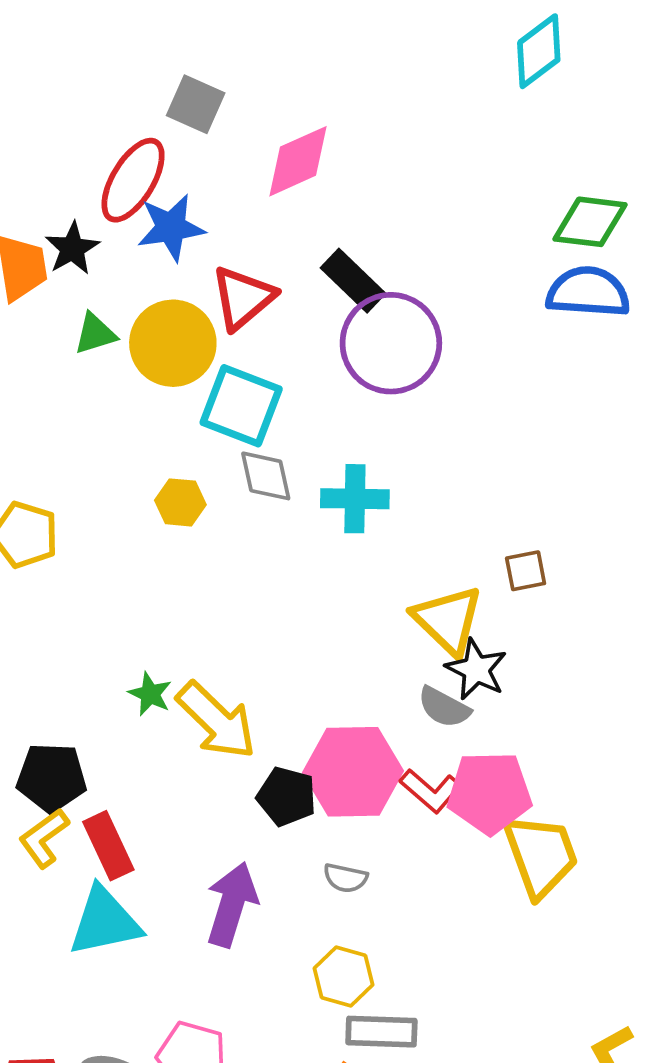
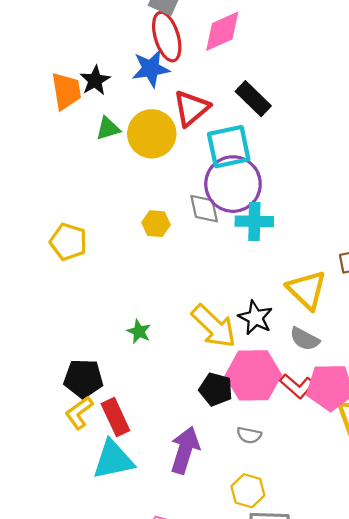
red ellipse: (133, 180) -> (167, 37), moved, turned -48
purple circle: (391, 343) -> (233, 184), moved
cyan square: (241, 406) -> (229, 147), moved, turned -33
black star: (476, 669) -> (255, 318), moved
yellow arrow: (216, 721) -> (214, 326), moved

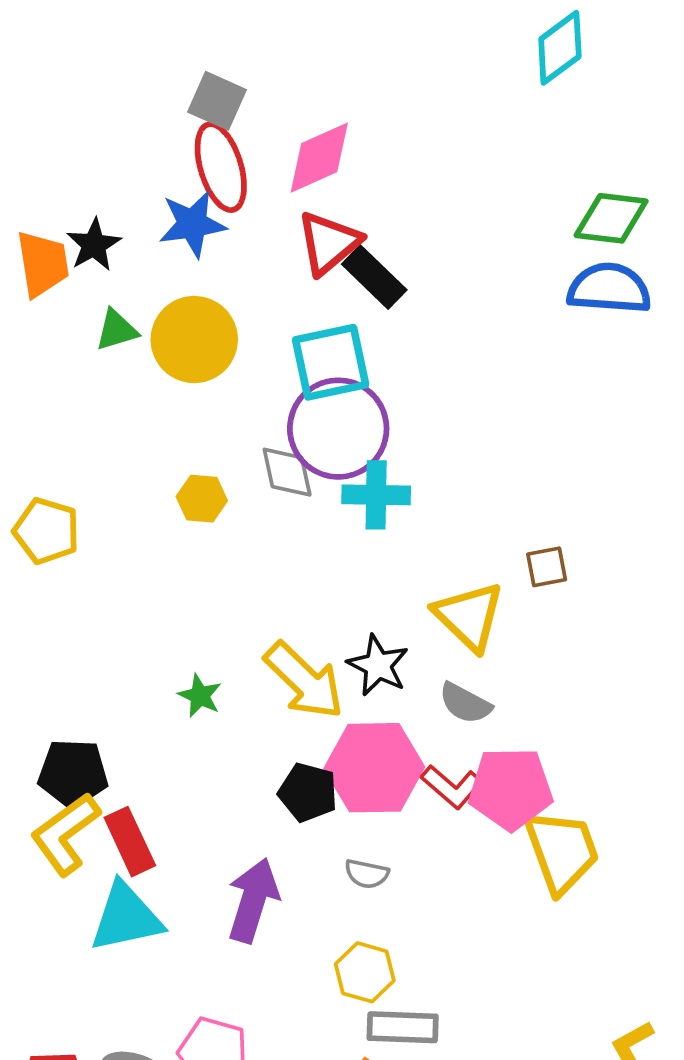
red triangle: (191, 108) -> (329, 243), moved
green star: (139, 332) -> (200, 696), moved
yellow L-shape: (79, 413) -> (65, 834), size x1.4

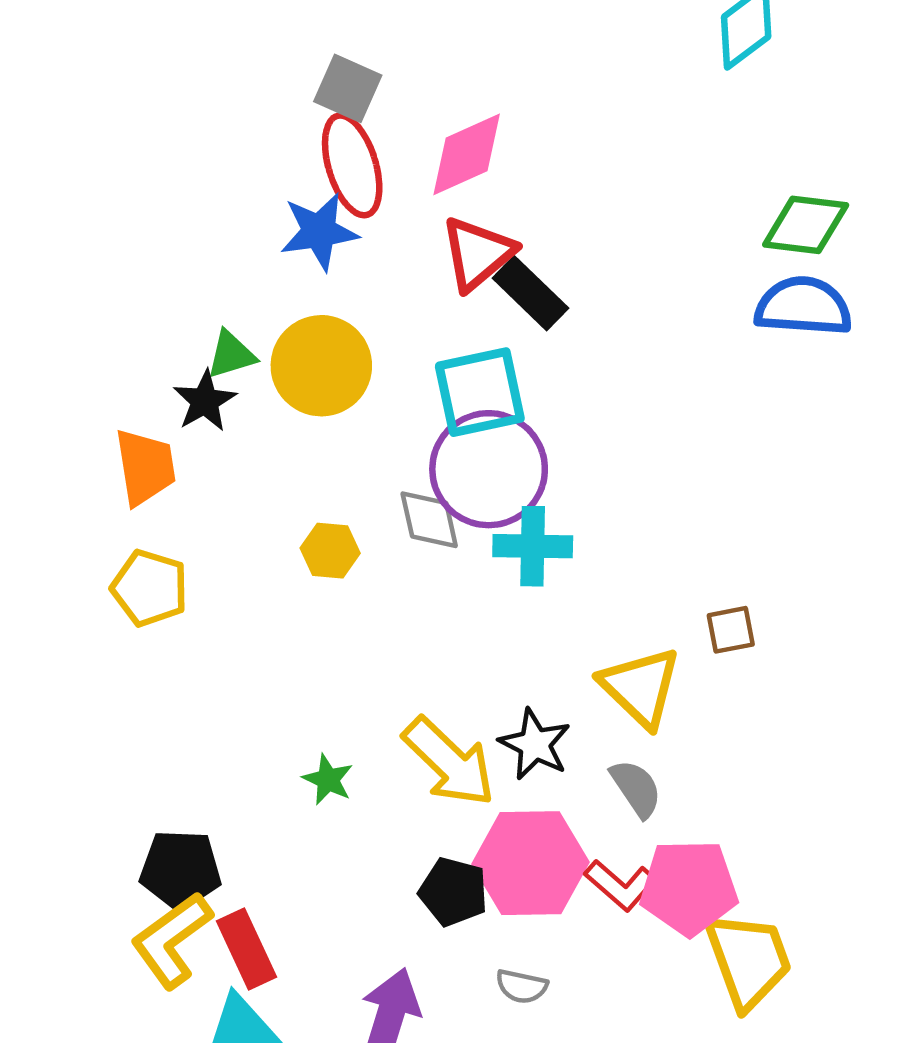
black star: (94, 245) -> (205, 401), moved
orange trapezoid: (43, 264) -> (145, 467), moved
gray semicircle: (465, 703) -> (636, 788), turned -152

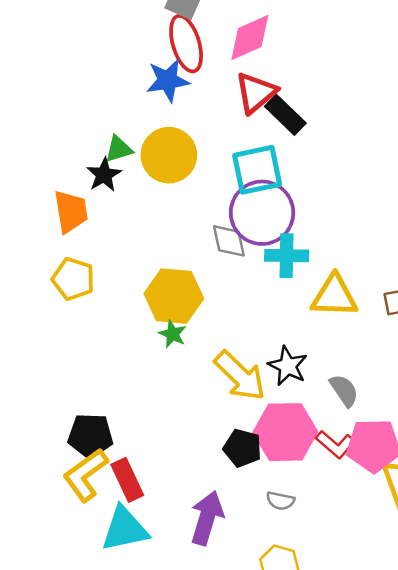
yellow hexagon: (330, 551) -> (174, 296), moved, size x1.8
yellow triangle: (640, 687) -> (334, 296), moved, turned -42
green star: (328, 780) -> (173, 334), moved

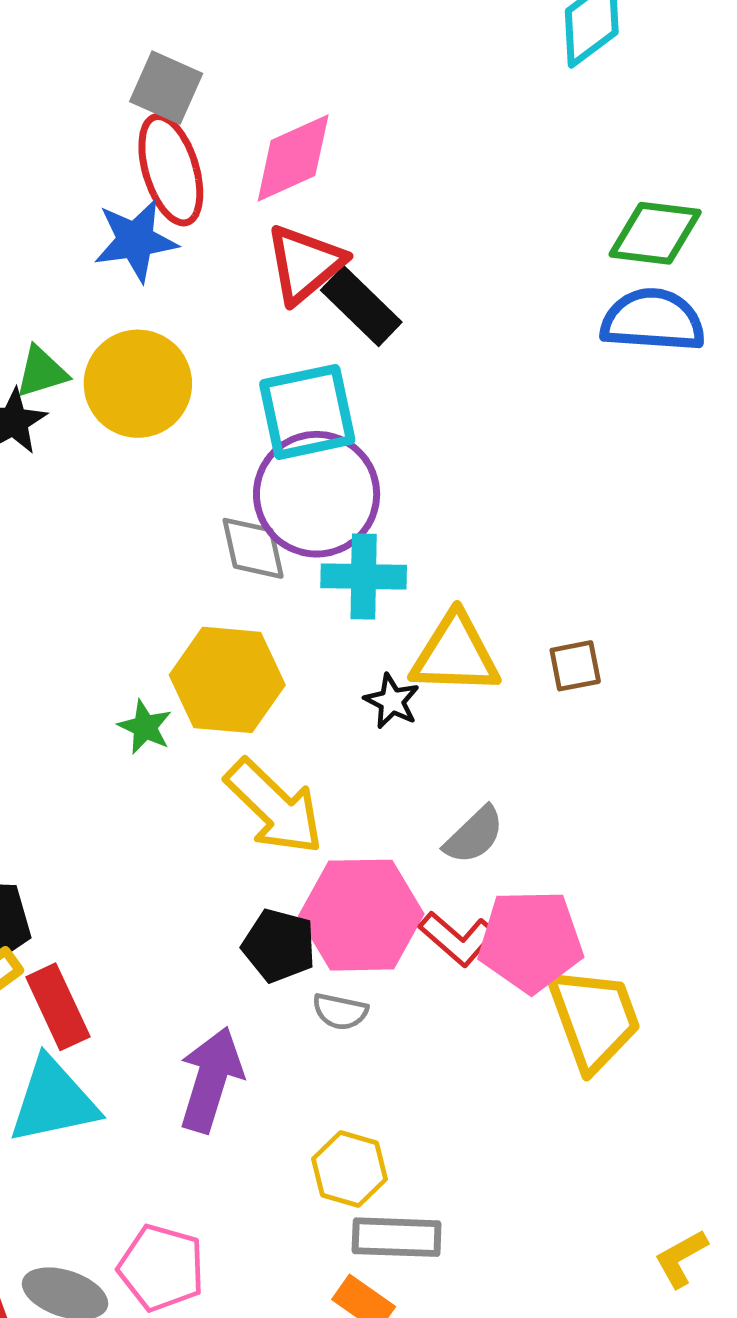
yellow hexagon: (174, 296) -> (227, 680), moved
black star: (288, 366) -> (392, 701), moved, size x0.7
gray semicircle: (344, 390) -> (474, 835), turned 80
gray semicircle: (280, 501) -> (340, 1011), moved

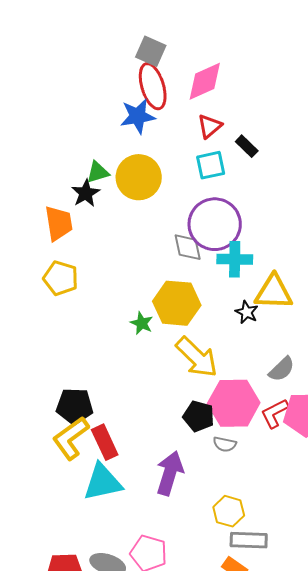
red triangle: (305, 264) -> (210, 126), size x0.7
black rectangle: (361, 306) -> (247, 146), moved, size x0.7
cyan square: (307, 412) -> (211, 165), moved, size x0.7
red L-shape: (458, 939) -> (275, 413), turned 112

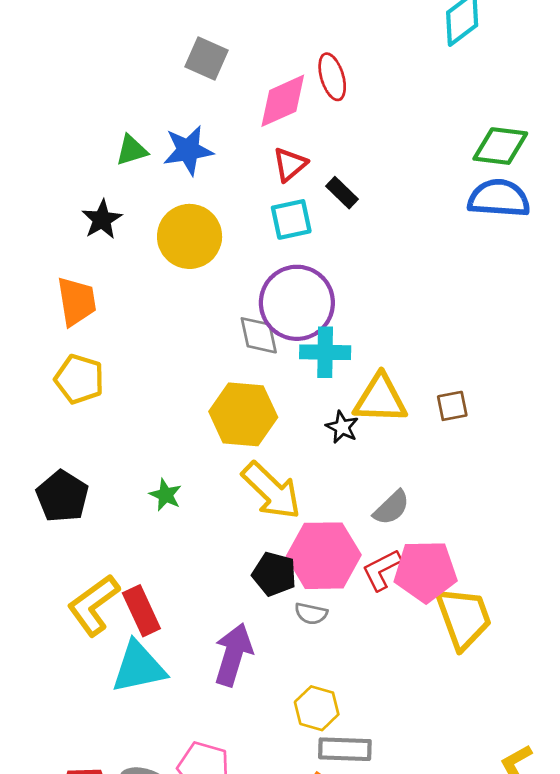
red ellipse: (153, 86) -> (332, 77), moved, size x0.7
green triangle: (98, 172) -> (132, 150), moved
black star: (86, 193) -> (102, 219), moved
green star: (142, 323) -> (166, 495), moved
black pentagon: (75, 406) -> (62, 496), moved, turned 30

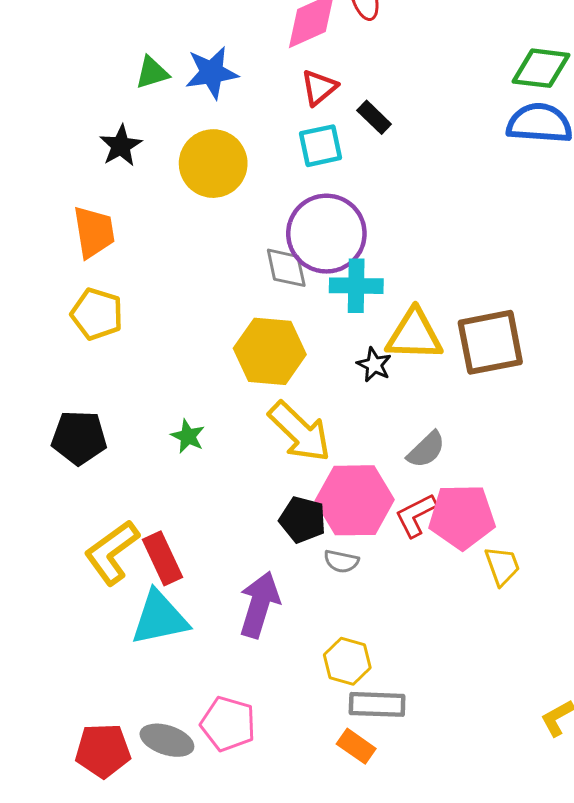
brown square: (452, 406) -> (490, 342), size x2.0
black pentagon: (62, 496) -> (79, 438), turned -30
yellow trapezoid: (464, 618) -> (502, 566), size x0.6

